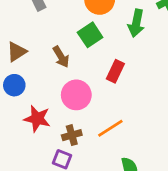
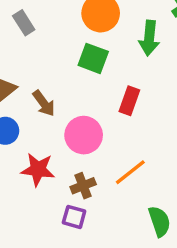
green square: (90, 35) -> (93, 58), turned -30
brown arrow: (61, 57) -> (44, 103), moved

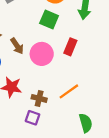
pink circle: (84, 135) -> (42, 54), moved
brown cross: (83, 186) -> (39, 98), turned 32

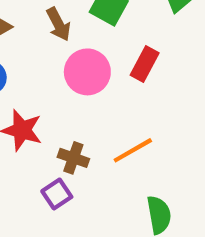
brown arrow: (17, 46) -> (58, 24), moved
purple square: (33, 118) -> (57, 194), turned 32

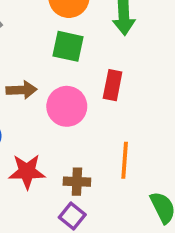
brown arrow: (58, 24) -> (22, 90), moved, turned -48
orange line: (133, 150) -> (125, 160), turned -39

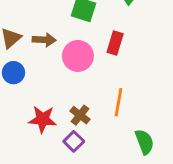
red star: (27, 172) -> (43, 119), moved
brown cross: (77, 182) -> (80, 115), turned 30

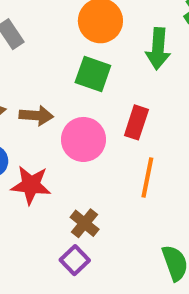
orange line: (119, 102) -> (147, 178), moved
red star: (43, 119) -> (31, 185), moved

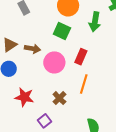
red star: (31, 185) -> (24, 97), moved
brown cross: (85, 223) -> (59, 98), moved

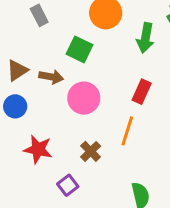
green square: (62, 31) -> (79, 49), moved
red rectangle: (81, 57) -> (142, 92), moved

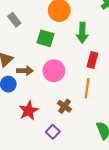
green arrow: (145, 38) -> (82, 33), moved
brown arrow: (51, 77) -> (25, 71), moved
red star: (38, 149) -> (29, 111), turned -30

